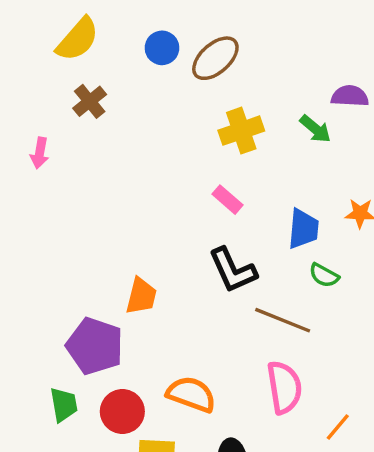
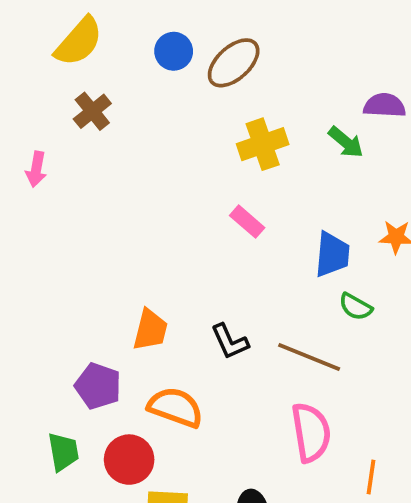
black L-shape: (233, 270) -> (230, 342), moved, size x0.7
purple pentagon: (95, 346) -> (98, 386), size x0.7
orange semicircle: (191, 394) -> (176, 407), moved
orange line: (338, 427) -> (371, 477), turned -32

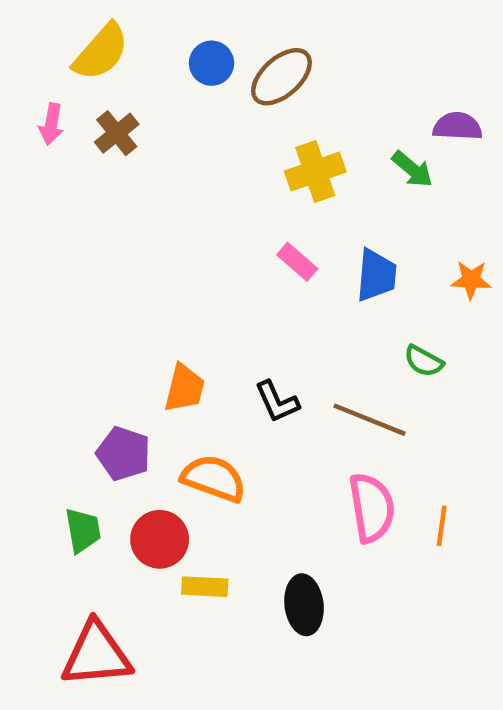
pink arrow: (36, 169) -> (51, 124), moved
blue trapezoid: (332, 254) -> (376, 275), moved
orange line: (371, 477) -> (442, 526), moved

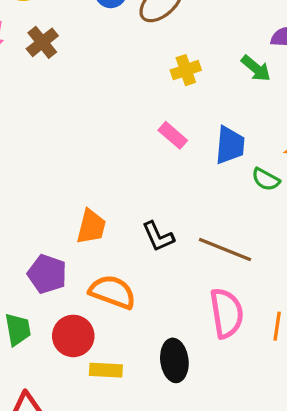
yellow cross: (315, 171) -> (186, 70), size x0.7
green semicircle: (424, 361) -> (266, 179), moved
black ellipse: (304, 605) -> (174, 360), moved

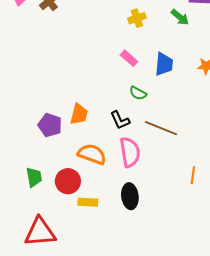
green semicircle: (266, 179) -> (138, 93), moved
purple pentagon: (47, 274) -> (50, 125), moved
pink semicircle: (227, 313) -> (130, 152), moved

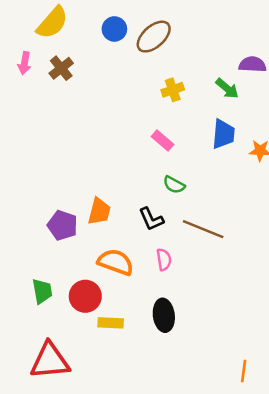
blue trapezoid: (164, 64) -> (223, 134), moved
pink semicircle: (130, 152) -> (164, 260), size x0.6
orange line: (193, 175) -> (244, 371), moved

